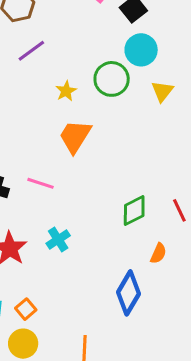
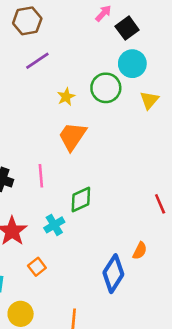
pink line: (40, 183) -> (41, 176), turned 65
green diamond: (134, 210) -> (81, 199), moved
orange semicircle: (158, 253) -> (140, 251), moved
orange square: (26, 309) -> (37, 267), moved

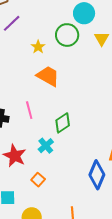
orange trapezoid: (72, 136) -> (48, 76), turned 95

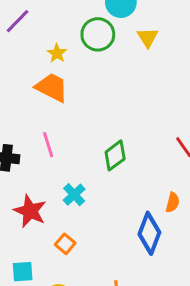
orange trapezoid: (48, 76) -> (52, 87), moved
green diamond: (63, 123) -> (115, 155), moved

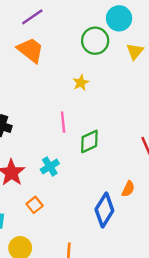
yellow star: (57, 53) -> (81, 83), moved
orange trapezoid: (52, 87) -> (30, 50), moved
pink line: (48, 145) -> (63, 122), moved

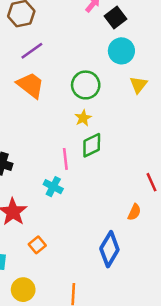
green circle: (95, 41) -> (86, 85), moved
green diamond: (89, 141) -> (92, 145), moved
cyan cross: (50, 166) -> (53, 187), moved, turned -30
orange semicircle: (128, 189) -> (134, 212), moved

